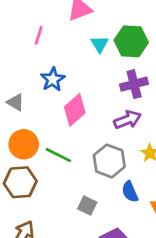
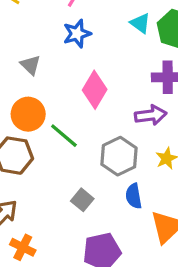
cyan triangle: (100, 44) -> (140, 23), turned -36
blue star: (53, 79) -> (77, 34), moved
pink diamond: (75, 110) -> (95, 90), turned -32

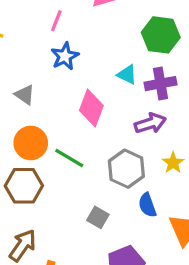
cyan triangle: (140, 23) -> (127, 75), moved

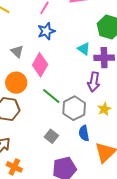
pink diamond: (91, 108) -> (40, 65), moved
purple arrow: (150, 123) -> (94, 82), turned 108
green line: (69, 158) -> (51, 96), moved

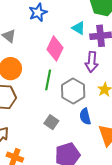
pink diamond: (40, 65) -> (55, 49), moved
green line: (51, 96) -> (48, 80), turned 66

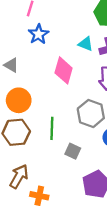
green line: (48, 80) -> (52, 128), moved

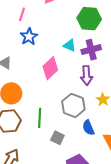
pink diamond: (64, 70) -> (50, 68), turned 30

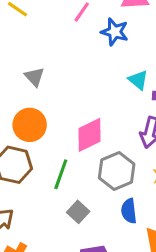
blue star: (29, 37) -> (115, 32), moved, turned 30
pink diamond: (50, 68) -> (90, 135), moved

